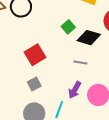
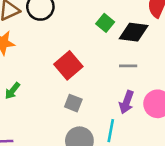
gray square: (34, 84) -> (73, 103), turned -32

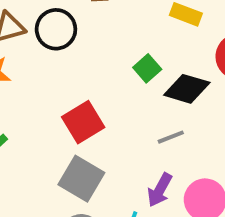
gray line: (128, 66) -> (171, 137), turned -30
gray square: (73, 103) -> (81, 179), size x1.6

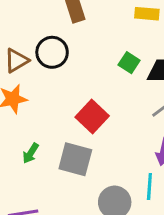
gray square: (81, 179) -> (75, 159), moved

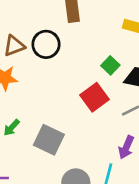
red square: (92, 117) -> (95, 97), moved

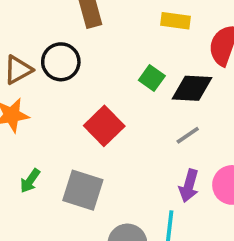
red square: (95, 97) -> (104, 126), moved

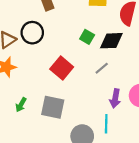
gray line: (188, 135) -> (102, 68), moved

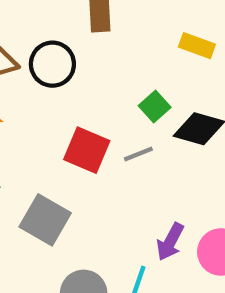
red square: (62, 68) -> (87, 150), turned -35
gray line: (102, 68) -> (138, 154), moved

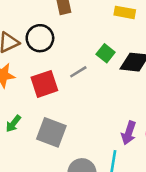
red square: (87, 150) -> (44, 84), moved, turned -32
gray line: (138, 154) -> (78, 72), moved

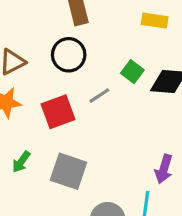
black circle: (40, 38) -> (69, 55), moved

